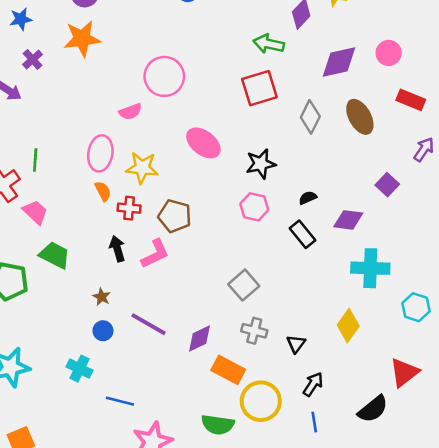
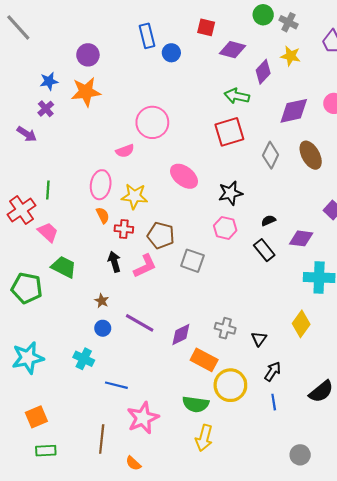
blue star: (21, 19) -> (49, 81), moved
gray square: (244, 285) -> (192, 261), moved, turned -30

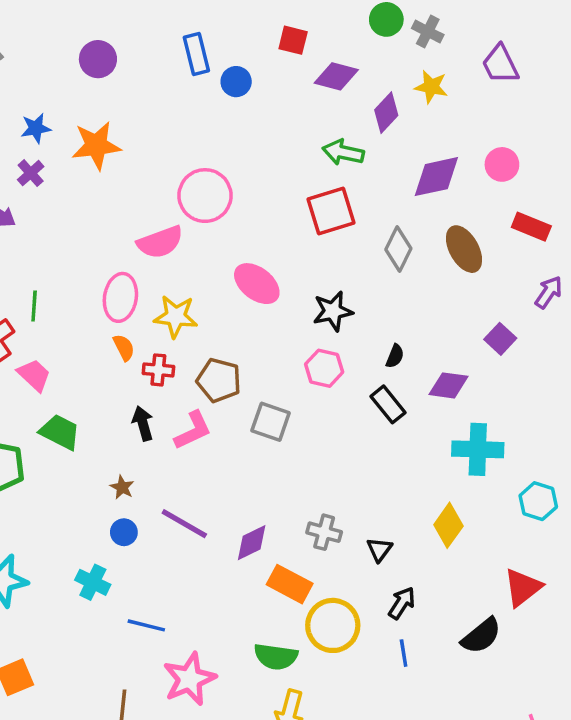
purple circle: (88, 55) -> (98, 59), moved
pink semicircle: (125, 151) -> (160, 242), size x1.5
black semicircle: (268, 221) -> (395, 356), turned 136

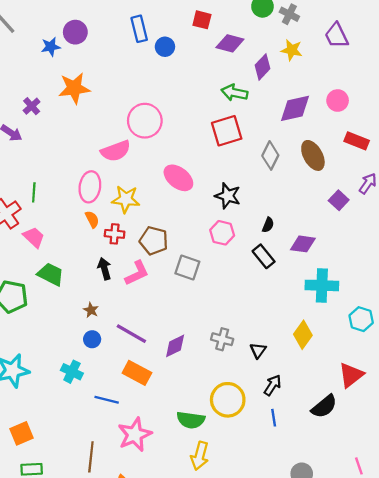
blue star: (36, 128) -> (51, 47), moved
black star: (333, 311) -> (228, 196), turned 30
purple square: (500, 339) -> (339, 200), moved
orange rectangle: (290, 584) -> (137, 373), moved

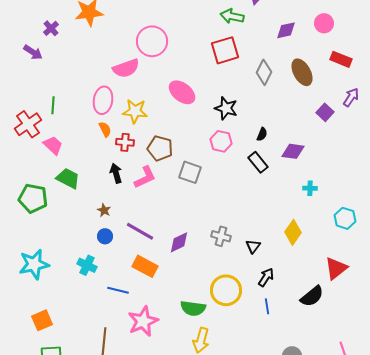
purple diamond: (295, 108) -> (286, 30), size x0.7
cyan cross: (322, 285) -> (310, 188), size x0.5

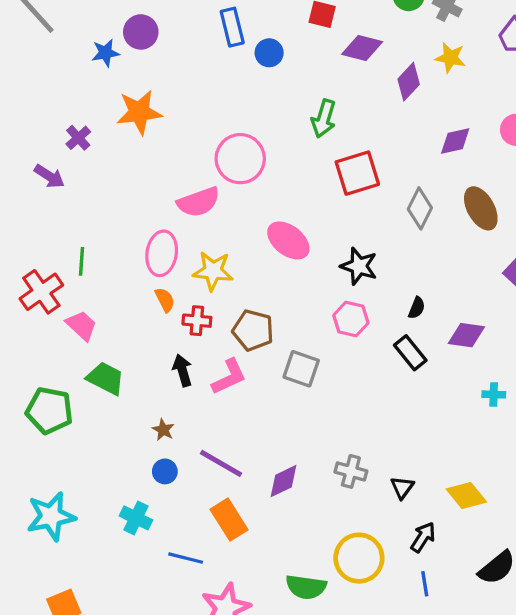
green arrow: (232, 16) -> (324, 119), moved, turned -85
yellow diamond: (293, 232) -> (466, 495), moved, turned -75
orange rectangle: (145, 266) -> (229, 520), turned 30

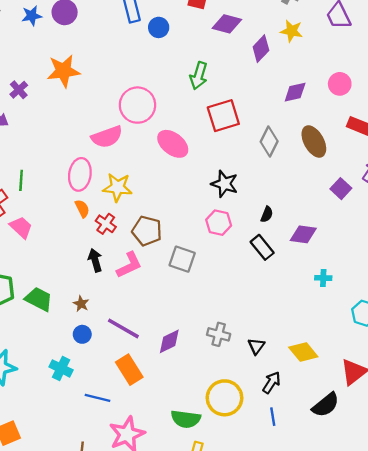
blue star: (106, 53) -> (32, 16), moved
pink ellipse: (288, 240) -> (173, 144), moved
red cross: (197, 321) -> (106, 224), turned 30
green trapezoid: (106, 378) -> (39, 299), moved

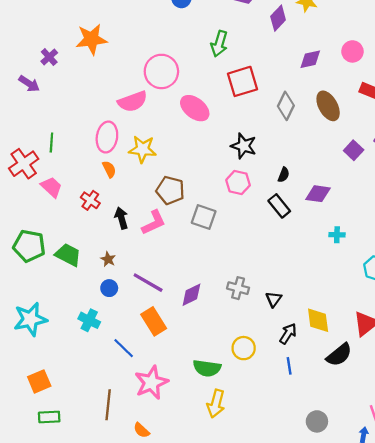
red cross: (106, 224) -> (90, 200), moved
yellow diamond: (303, 352) -> (318, 320), moved, turned 32
blue line: (98, 398) -> (124, 348), turned 30
yellow circle: (224, 398) -> (244, 348), size x0.7

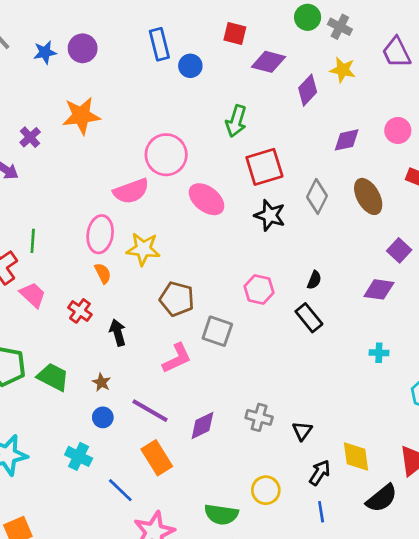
black star: (244, 146) -> (270, 215), moved
purple diamond: (318, 194) -> (379, 289), moved
pink L-shape: (154, 223) -> (177, 358), moved

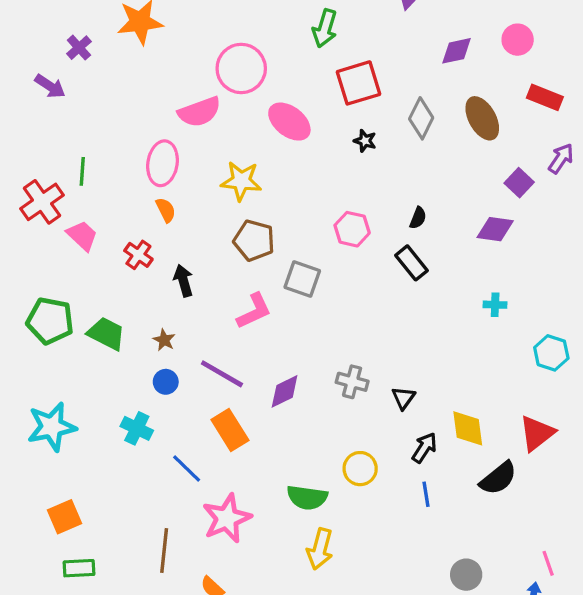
black star: (270, 215) -> (365, 141), size x0.6
yellow star: (143, 249) -> (241, 181), moved

